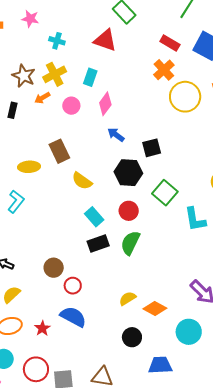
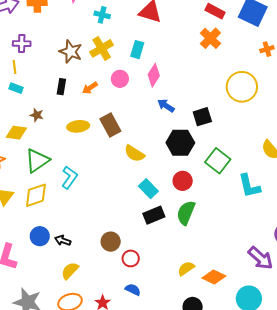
yellow circle: (185, 97) -> (242, 87), moved
orange arrow: (42, 98) -> (90, 88), moved
yellow ellipse: (29, 167) -> (78, 126), moved
blue semicircle: (73, 317) -> (133, 290), size x0.6

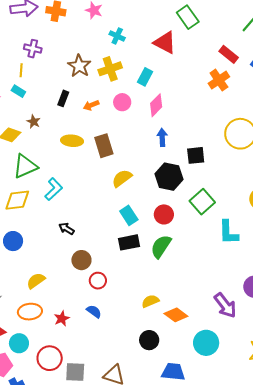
blue arrow: (166, 106) -> (162, 137), turned 42
yellow semicircle: (134, 153) -> (122, 178), turned 100
black arrow: (63, 240) -> (66, 229), moved

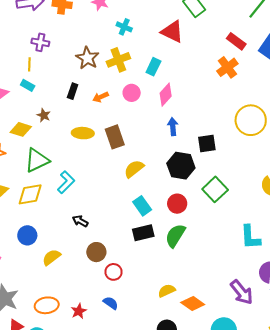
cyan L-shape: (228, 232) -> (250, 237), moved
yellow semicircle: (36, 281) -> (51, 257), moved

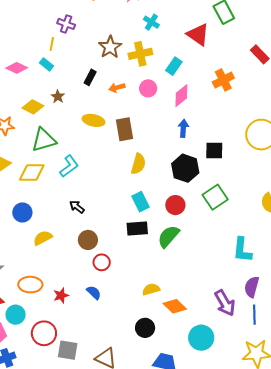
orange cross: (227, 67) -> (223, 80), moved
yellow semicircle: (134, 169) -> (138, 164), turned 135

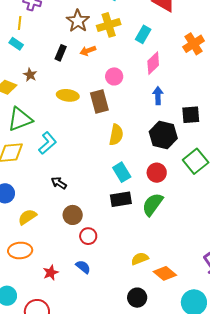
orange arrow: (117, 88) -> (88, 51), moved
pink circle: (148, 88) -> (114, 76), moved
orange ellipse: (30, 285) -> (20, 250), moved

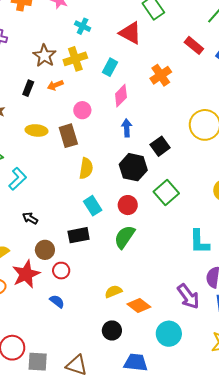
black square: (191, 115) -> (160, 146), turned -30
black rectangle: (121, 199) -> (79, 235), moved
red star: (51, 273) -> (26, 274), moved, size x1.8

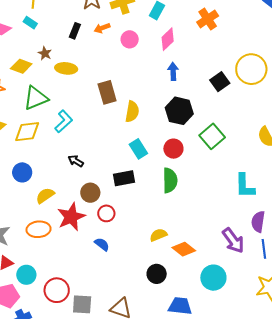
pink circle: (82, 110) -> (130, 39), moved
yellow ellipse: (37, 130) -> (66, 68), moved
brown rectangle: (68, 136) -> (107, 92), moved
black square: (160, 146) -> (220, 82), moved
green semicircle: (125, 237) -> (170, 180), turned 145

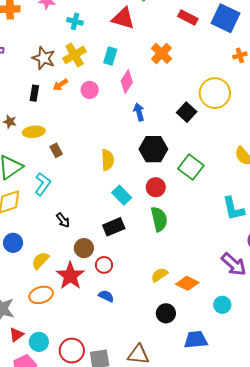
brown rectangle: (107, 92) -> (56, 150), moved, size x0.6
black arrow: (76, 161) -> (63, 220), turned -147
cyan circle: (213, 278) -> (222, 305), size x0.7

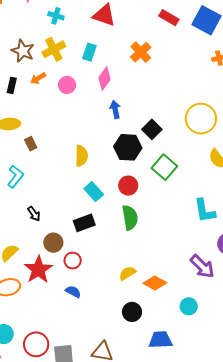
yellow circle: (215, 93) -> (201, 119), moved
black square: (187, 112) -> (152, 129), moved

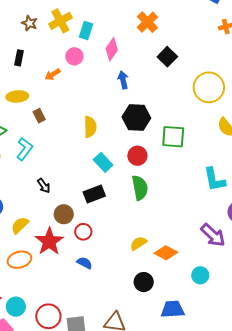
brown star: (23, 51) -> (29, 23), size x0.7
cyan rectangle: (89, 52) -> (86, 31), moved
orange arrow: (38, 78) -> (53, 74), moved
black square: (152, 129) -> (167, 57), moved
green square: (164, 167) -> (173, 137), turned -35

